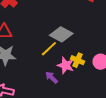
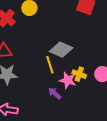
yellow line: (49, 49) -> (50, 65), turned -60

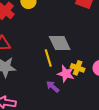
gray diamond: (61, 50) -> (60, 43), turned 40

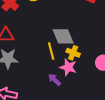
yellow cross: (78, 68) -> (73, 53), moved

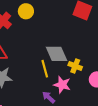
yellow cross: (73, 53) -> (75, 66), moved

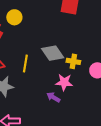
yellow line: (45, 69) -> (25, 63), moved, turned 36

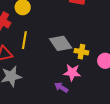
yellow line: (25, 63) -> (24, 40), moved

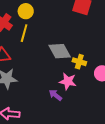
yellow line: (24, 40) -> (24, 33), moved

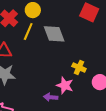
gray diamond: (60, 51) -> (54, 34), moved
purple arrow: (55, 95) -> (51, 97), turned -40

